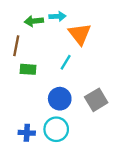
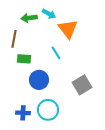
cyan arrow: (57, 16) -> (49, 14), turned 32
cyan line: (66, 62) -> (56, 53), turned -64
blue circle: (60, 99) -> (39, 80), moved

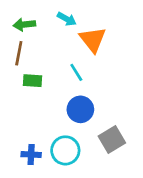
green arrow: (29, 18) -> (24, 24), moved
blue circle: (39, 80) -> (80, 109), moved
gray square: (82, 85) -> (112, 139), moved

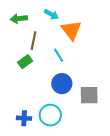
brown line: (19, 53) -> (34, 41), moved
green rectangle: (32, 81) -> (25, 62), turned -40
gray square: (112, 139) -> (89, 95), moved, turned 30

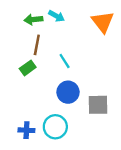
green arrow: (19, 19) -> (33, 19), moved
orange triangle: (71, 30) -> (103, 22), moved

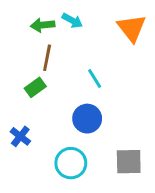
cyan line: (65, 61) -> (95, 78), moved
gray square: (98, 105) -> (129, 162), moved
blue cross: (26, 130) -> (20, 136), moved, turned 35

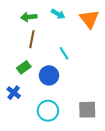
cyan arrow: (72, 21) -> (58, 14), moved
green rectangle: (35, 87) -> (24, 67), moved
blue circle: (87, 119) -> (49, 75), moved

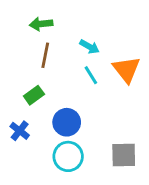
cyan arrow: (58, 14) -> (89, 47), moved
orange triangle: (89, 19) -> (127, 70), moved
blue circle: (49, 75) -> (67, 122), moved

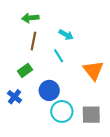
orange triangle: (127, 70) -> (93, 70), moved
cyan line: (91, 75) -> (59, 56), moved
cyan circle: (68, 156) -> (62, 111), moved

